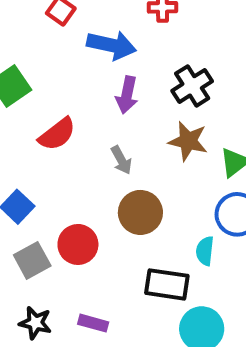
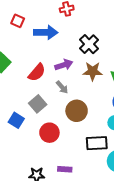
purple arrow: (127, 95) -> (64, 65), moved, turned -108
red semicircle: (57, 134) -> (37, 73), moved
gray square: (32, 260) -> (38, 104), moved

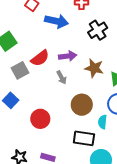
black cross: (89, 44) -> (98, 30), moved
gray square: (38, 104) -> (20, 70), moved
brown circle: (77, 111) -> (82, 105), moved

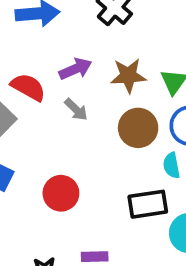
red semicircle: (40, 58) -> (28, 87), turned -96
brown circle: (82, 105) -> (138, 128), moved

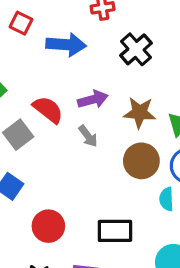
red circle: (61, 193) -> (48, 226), moved
black rectangle: (148, 204) -> (115, 231), moved

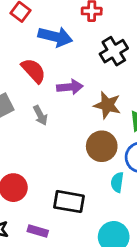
red semicircle: (48, 110) -> (34, 71), moved
gray arrow: (88, 136) -> (40, 115), moved

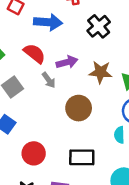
gray arrow: (40, 115) -> (49, 80), moved
brown circle: (102, 146) -> (79, 108), moved

